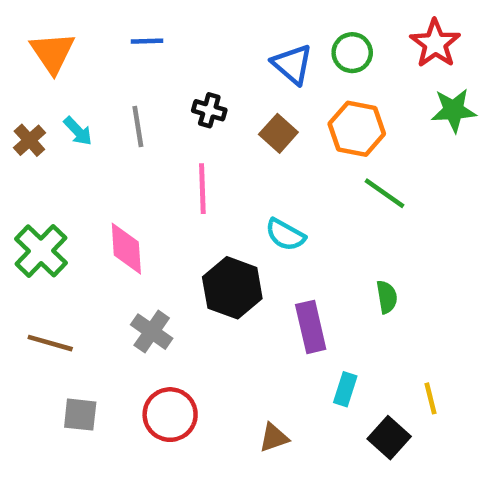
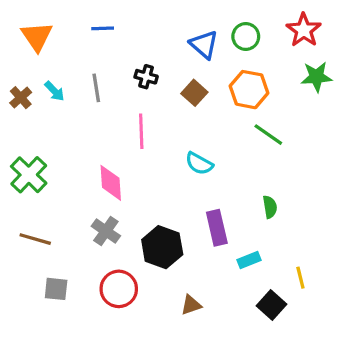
pink diamond: (126, 249) -> (111, 183), moved
black hexagon: (232, 288) -> (162, 247), moved
cyan rectangle: (345, 389) -> (249, 260), moved, turned 50

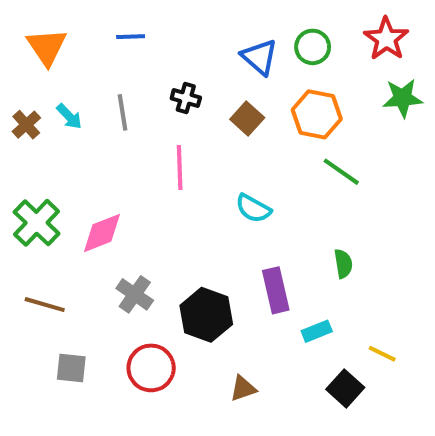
pink diamond: (111, 183) -> (102, 233), moved, turned 72
yellow line: (300, 278) -> (382, 354), turned -50

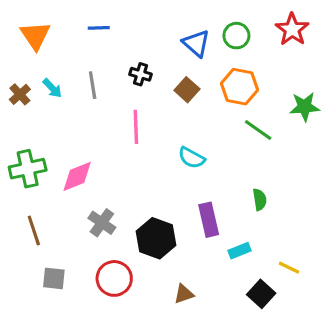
green star: (403, 98) -> (304, 107), moved
green cross: (37, 223) -> (28, 169), turned 33
brown line: (45, 305) -> (34, 230), turned 56

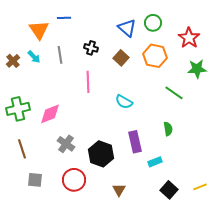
red star: (292, 29) -> (189, 38), moved
orange triangle: (35, 36) -> (39, 30), moved
green line: (258, 130) -> (174, 93), moved
yellow line: (289, 268) -> (200, 187), moved, turned -48
brown triangle: (184, 294) -> (119, 190), turned -40

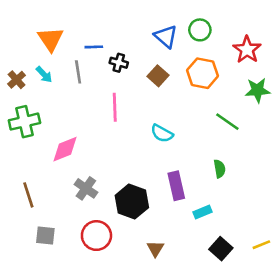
blue line: (64, 18) -> (94, 47), moved
green cross: (18, 109) -> (24, 122), moved

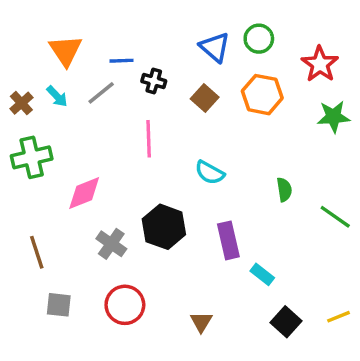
gray line: (78, 72) -> (101, 93), turned 60
green line: (227, 122) -> (335, 217), moved
green semicircle: (220, 169) -> (284, 190), moved
black hexagon: (132, 201) -> (164, 227), moved
cyan rectangle: (203, 212) -> (262, 274), turned 60

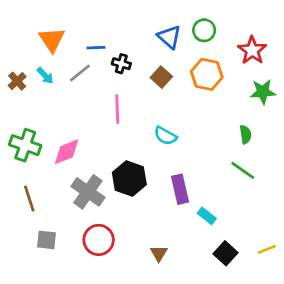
green cross: (32, 157) -> (25, 145), moved, turned 32
green semicircle: (284, 190) -> (245, 134), moved
green line: (335, 217) -> (243, 170), moved
gray cross: (111, 244) -> (88, 192), size x1.4

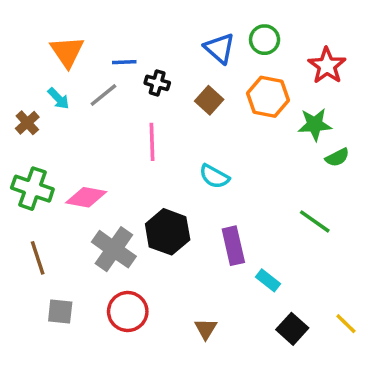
brown cross: (17, 81) -> (27, 123), moved
green star: (263, 92) -> (315, 124), moved
green semicircle: (245, 134) -> (337, 157), moved, turned 72
pink diamond: (67, 152) -> (86, 197), turned 32
yellow line: (267, 249) -> (346, 324), turned 66

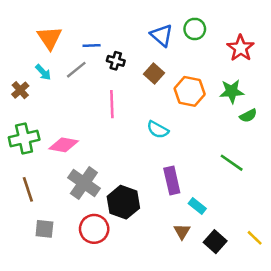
orange hexagon: (268, 97) -> (190, 91), moved
green cross: (32, 189) -> (24, 138), turned -32
black hexagon: (168, 232) -> (123, 202), moved
brown triangle: (206, 329) -> (182, 231), moved

